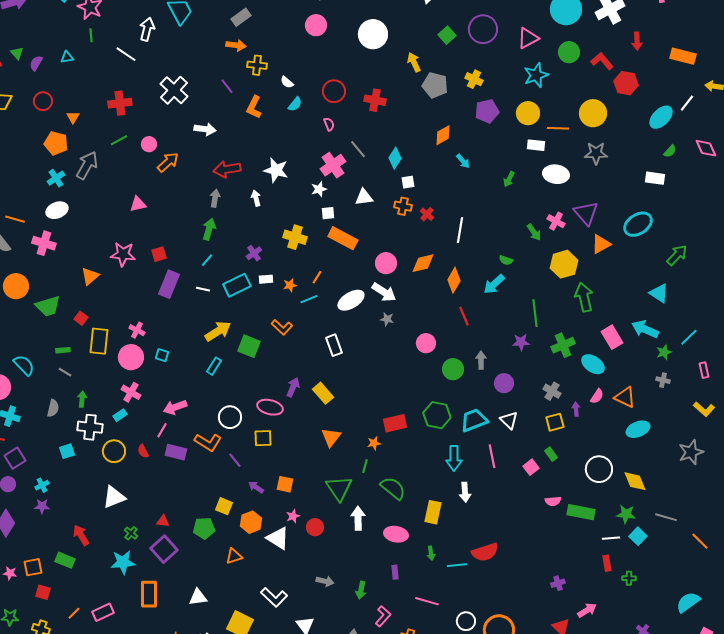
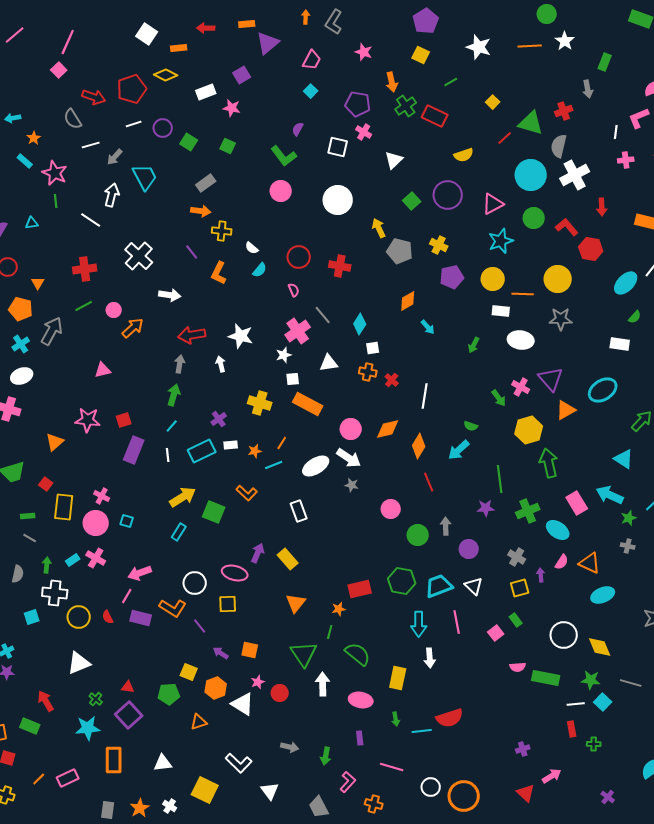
white line: (203, 289) -> (168, 455), turned 72
cyan rectangle: (120, 415) -> (73, 560), moved

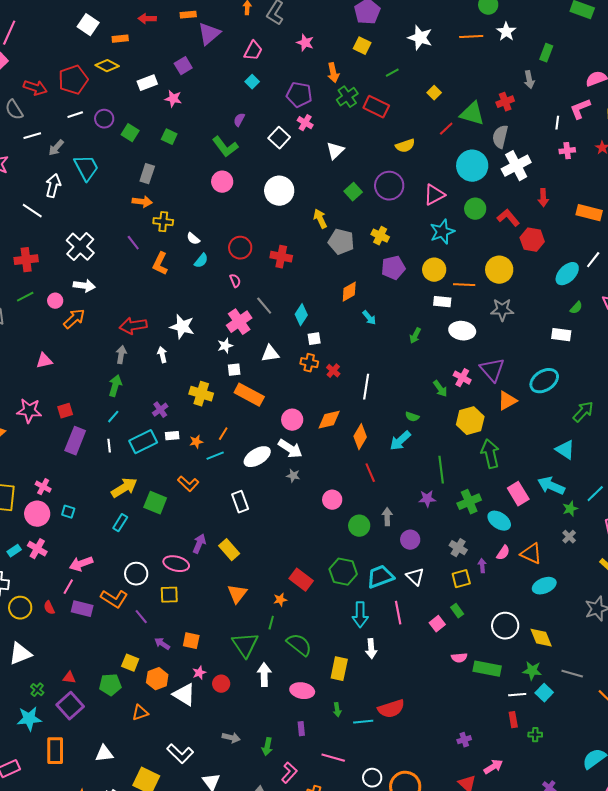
white square: (338, 147) -> (279, 138), turned 30
gray rectangle: (206, 183) -> (147, 174), turned -36
white arrow: (170, 295) -> (84, 286), moved
gray cross: (628, 546) -> (569, 537), turned 32
red rectangle: (360, 589) -> (301, 580), turned 50

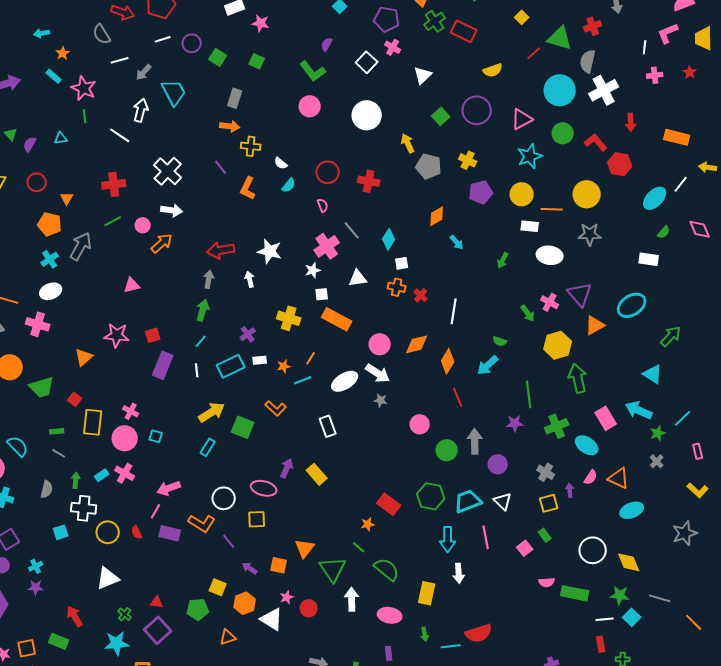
gray arrow: (387, 517) -> (475, 441), size x1.4
orange triangle: (237, 594) -> (305, 548), moved
green line: (271, 623) -> (359, 547), turned -64

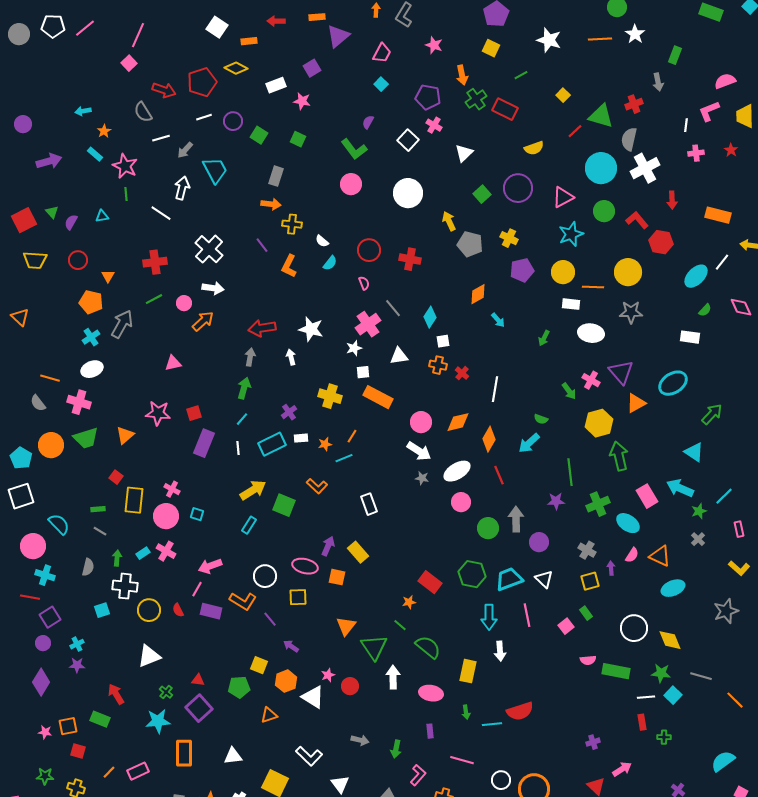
white ellipse: (345, 381) -> (457, 471), moved
green trapezoid: (42, 387) -> (86, 438), moved
orange square: (279, 565) -> (337, 577), moved

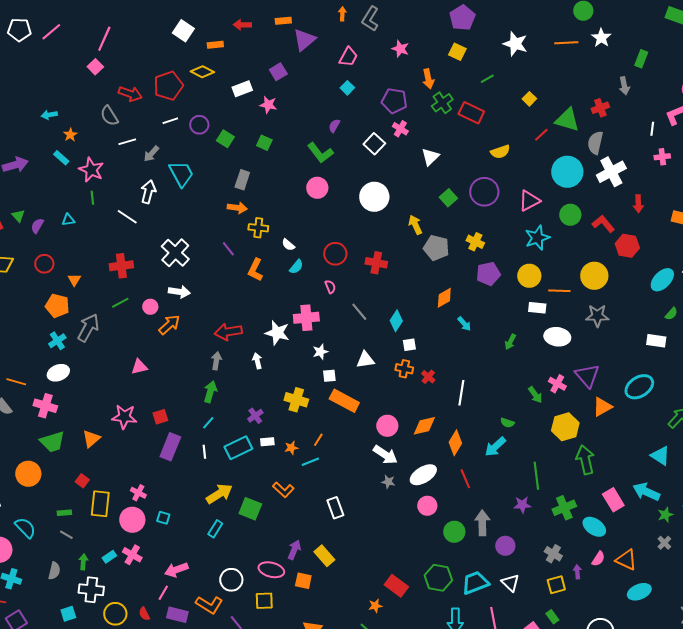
pink cross: (368, 324) -> (306, 318), moved, turned 30
orange circle: (51, 445) -> (28, 474), moved

